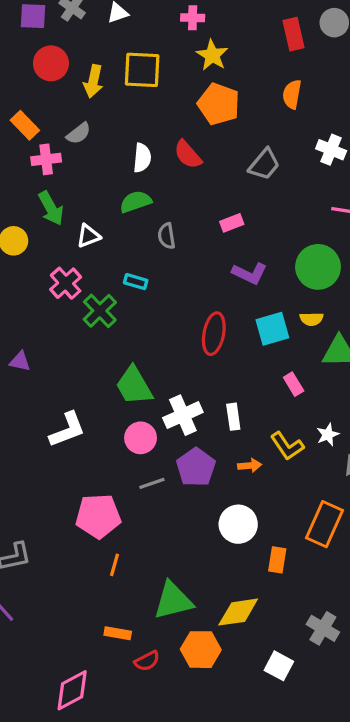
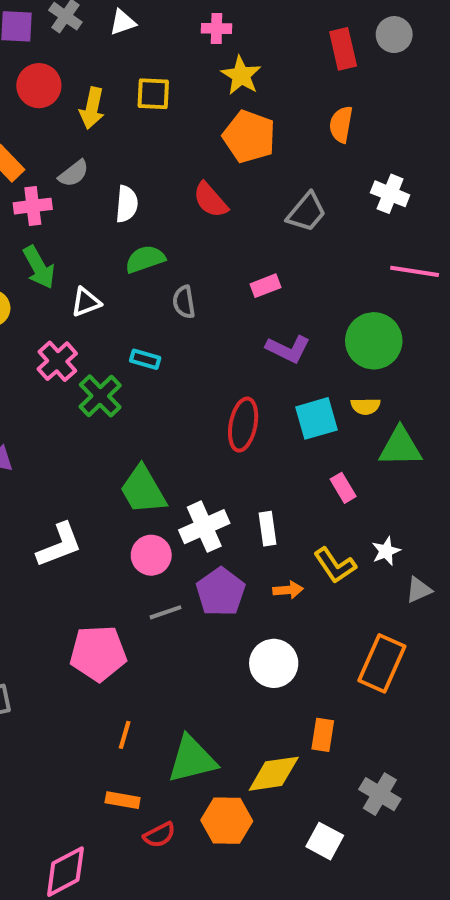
yellow square: (142, 70) -> (153, 94), size x0.7
white semicircle: (142, 158) -> (127, 204), moved
orange rectangle: (277, 560) -> (323, 735), moved
orange line: (114, 565) -> (125, 735), moved

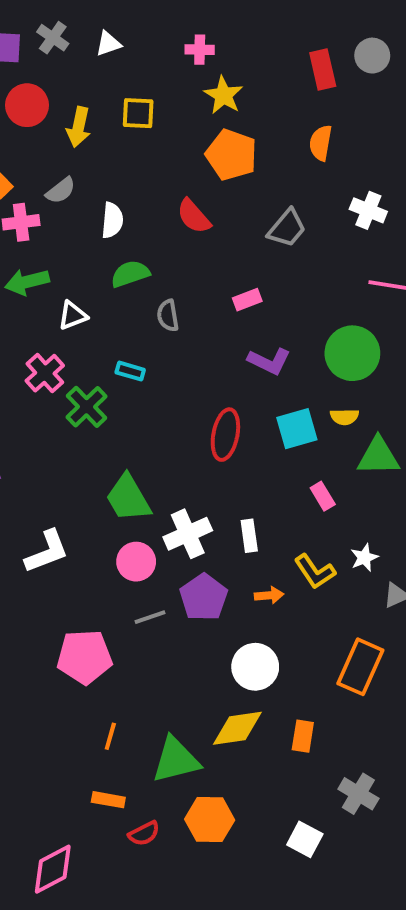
green arrow: (39, 267) -> (27, 282), turned 105
yellow diamond: (274, 774) -> (237, 728), moved

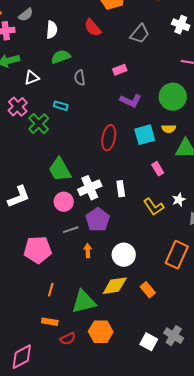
orange arrow: (269, 595) -> (88, 251), moved, turned -88
orange rectangle: (303, 736) -> (148, 290), turned -49
gray cross: (358, 794) -> (174, 336), moved

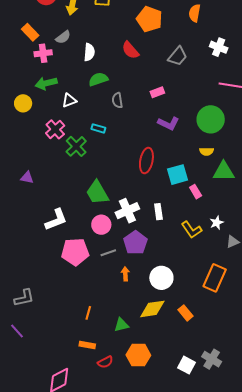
cyan square: (145, 135) -> (177, 175), moved
pink pentagon: (38, 250) -> (75, 252), moved
green triangle: (84, 302) -> (121, 325), size x0.6

